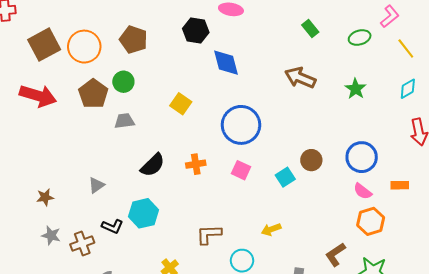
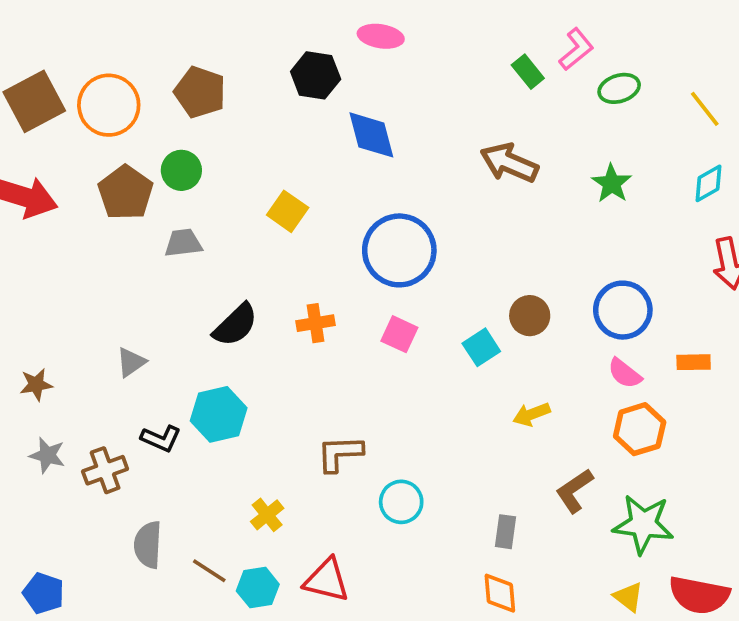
pink L-shape: (390, 16) -> (576, 49), moved
yellow arrow: (271, 229) -> (532, 414), moved

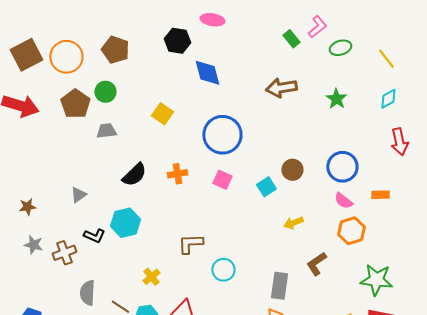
brown arrow: (509, 163) -> (281, 88), turned -32
green star: (643, 524) -> (376, 280), moved
gray rectangle: (505, 532) -> (279, 286), size x1.5

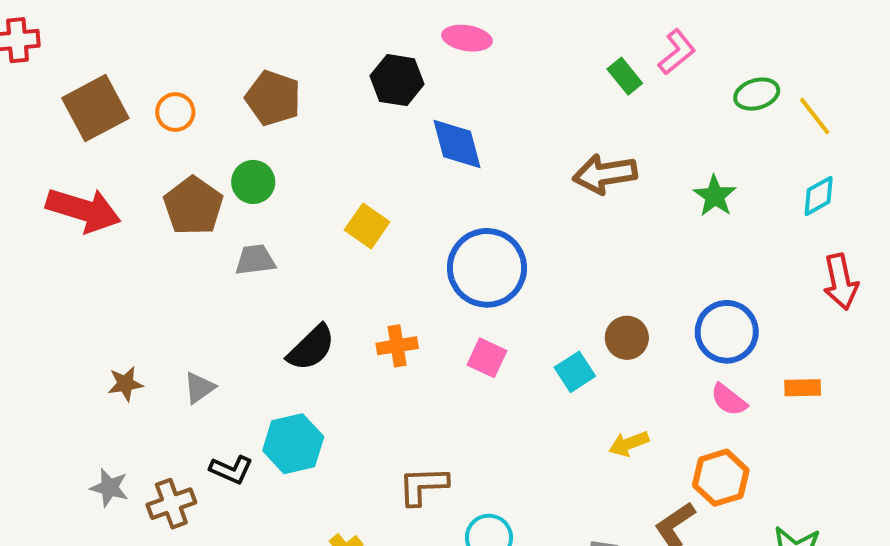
green ellipse: (340, 48) -> (757, 94), moved
orange circle: (66, 57) -> (175, 112), size x0.6
brown star: (27, 207) -> (125, 384), moved
orange hexagon: (351, 231) -> (721, 478), moved

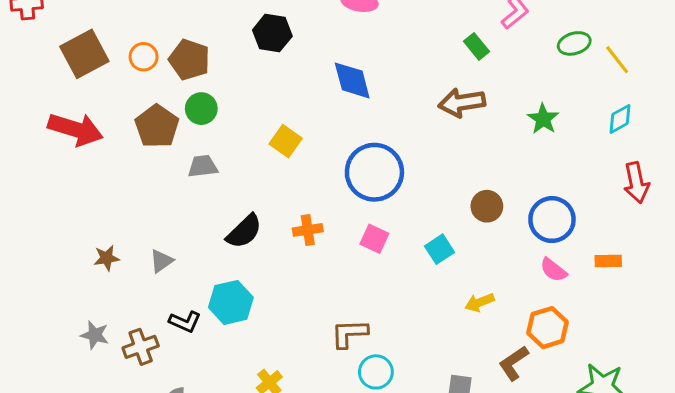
green rectangle: (625, 76) -> (477, 46), moved
black hexagon: (397, 80) -> (272, 33), moved
brown pentagon: (273, 98) -> (189, 60), moved
brown circle: (627, 338) -> (487, 206), moved
brown L-shape: (423, 486) -> (349, 333), moved

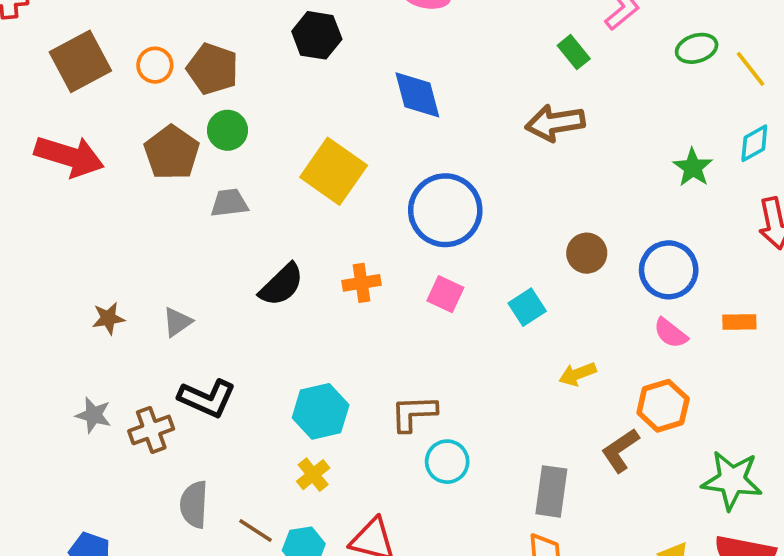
green star: (543, 119) -> (693, 167), moved
yellow square: (286, 141) -> (334, 171), size x1.6
cyan hexagon: (231, 302) -> (321, 411), moved
black L-shape: (185, 322) -> (207, 398), size x1.4

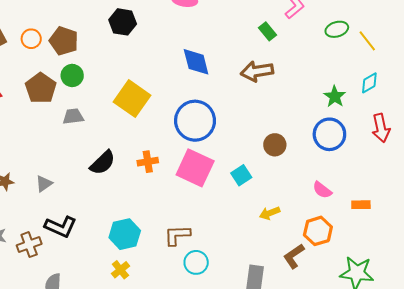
blue diamond: (417, 95) -> (196, 62), moved
blue circle: (669, 270) -> (329, 134), moved
pink square: (445, 294) -> (195, 168), size x1.8
orange rectangle: (739, 322) -> (361, 205), moved

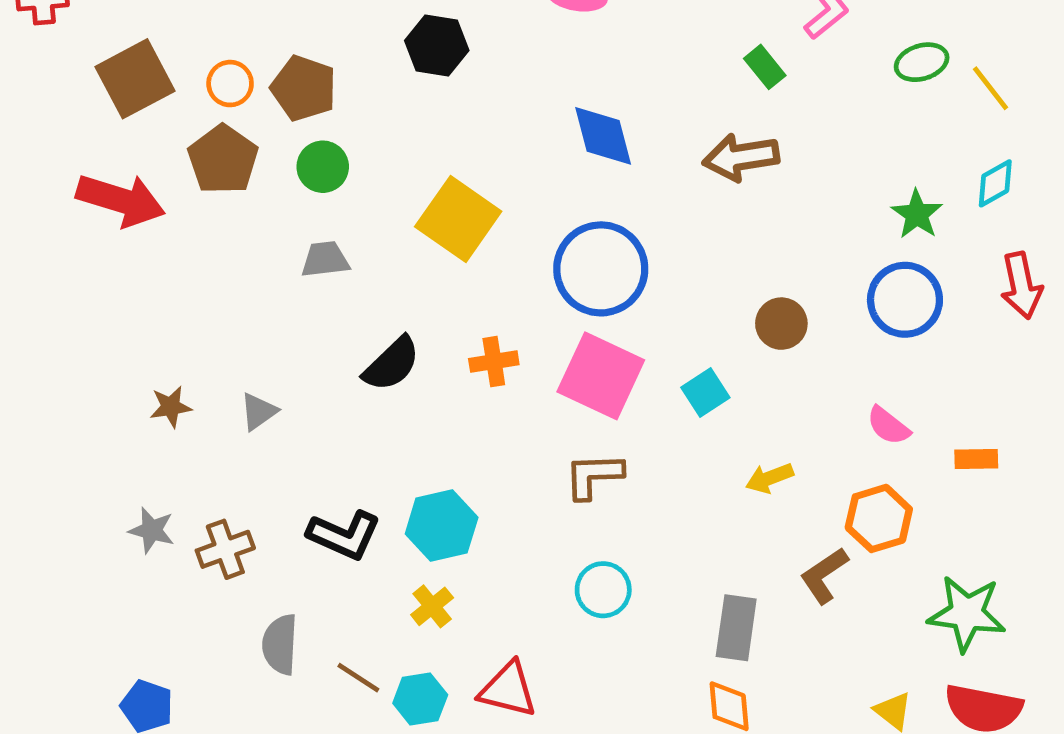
brown pentagon: (41, 88) -> (223, 160), moved
black L-shape: (61, 227) -> (344, 535), moved
brown L-shape: (177, 235) -> (594, 476), moved

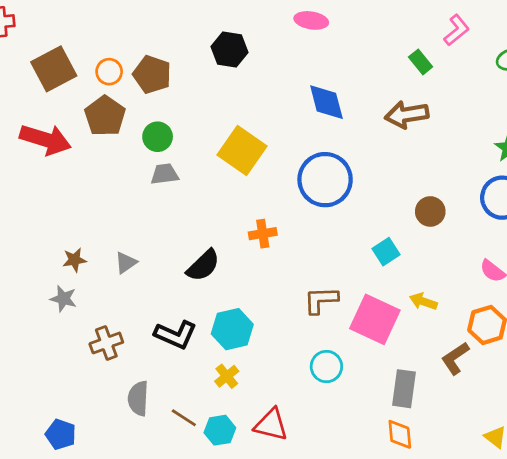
green circle: (323, 167) -> (158, 137), moved
black semicircle: (392, 364) -> (203, 265), moved
pink square: (601, 376) -> (375, 319), moved
yellow arrow: (769, 478) -> (423, 301), turned 40
gray star: (152, 530) -> (63, 299), moved

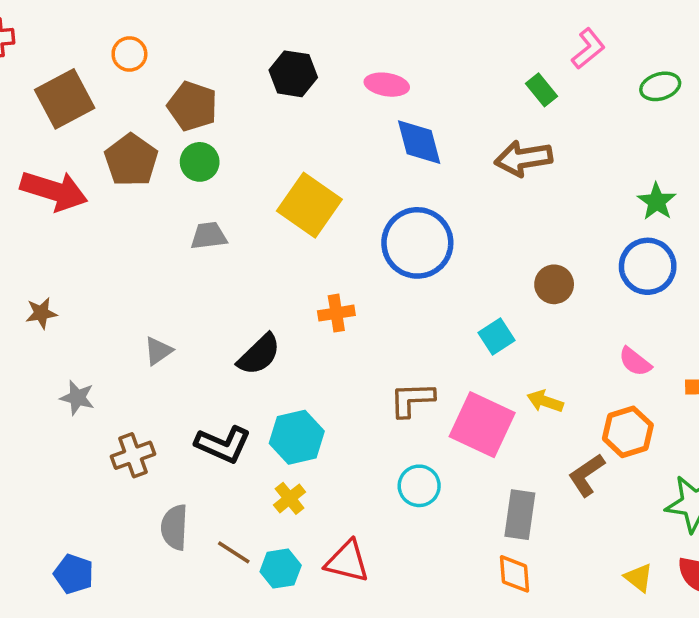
pink ellipse: (311, 20) -> (387, 85), moved
orange circle: (109, 72) -> (129, 54), moved
green circle: (158, 137) -> (200, 162), moved
brown star: (74, 260) -> (41, 313), moved

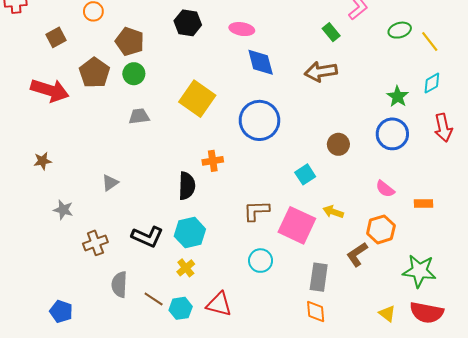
brown square: (65, 99) -> (56, 37), size x0.6
black semicircle: (259, 354) -> (187, 186), moved, turned -44

